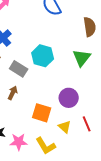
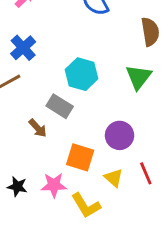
gray rectangle: (19, 69) -> (60, 106), moved
brown arrow: (13, 93) -> (38, 128), turned 112
pink star: (19, 142) -> (54, 185), moved

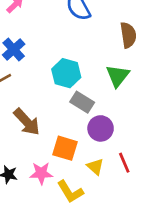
gray rectangle: (60, 106) -> (82, 102), moved
brown arrow: (38, 128) -> (27, 122), size x1.6

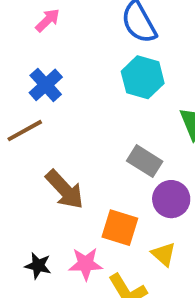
cyan hexagon: (66, 73) -> (143, 77), moved

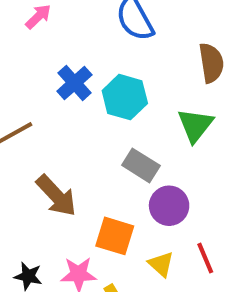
cyan hexagon: (143, 77) -> (125, 97), moved
blue cross: (46, 85) -> (74, 83), moved

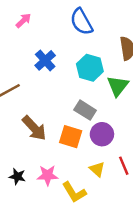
cyan hexagon: (125, 97) -> (90, 68), moved
orange square: (115, 236) -> (71, 137), moved

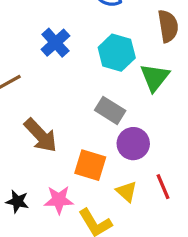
orange square: (71, 137) -> (90, 165), moved

